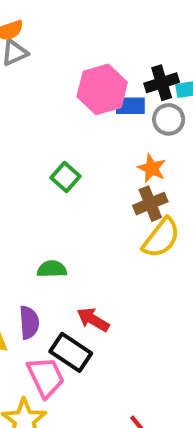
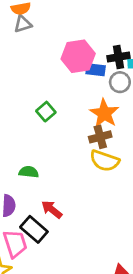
orange star: (152, 168) -> (104, 113), size x1.5
yellow semicircle: (161, 238) -> (105, 161), turned 64

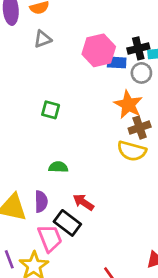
gray triangle: (23, 24) -> (43, 39), moved
green square: (46, 112) -> (51, 110), moved, turned -30
brown cross: (100, 137) -> (140, 128), moved

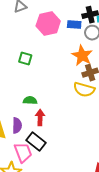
pink hexagon: (99, 50) -> (48, 23), moved
red arrow: (83, 202) -> (40, 117), moved, turned 56

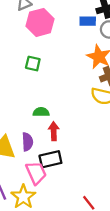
pink hexagon: (48, 23) -> (40, 22), moved
black rectangle: (36, 141) -> (50, 159), turned -48

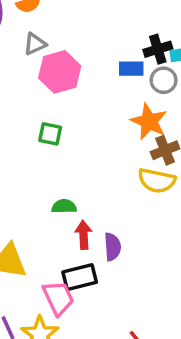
purple semicircle: (27, 142) -> (112, 247), moved

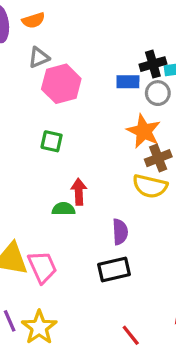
red arrow: (84, 235) -> (79, 192), moved
purple semicircle: (112, 247) -> (120, 232), moved
black rectangle: (80, 277) -> (114, 270), moved
pink trapezoid: (58, 298) -> (42, 267), moved

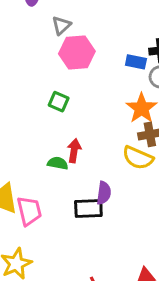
gray triangle: (39, 57) -> (61, 25), turned -30
black rectangle: (114, 270) -> (88, 209), moved

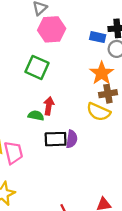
green square: (59, 102) -> (37, 67), size x1.5
black rectangle: (88, 209) -> (56, 139), moved

